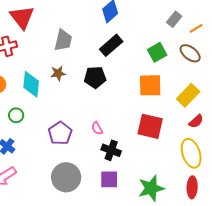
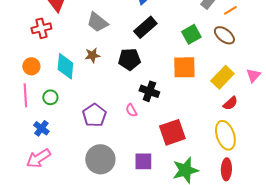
gray trapezoid: (63, 40) -> (97, 22), turned 115
red square: (150, 126) -> (172, 132), moved, turned -32
black cross: (111, 150) -> (149, 91), moved

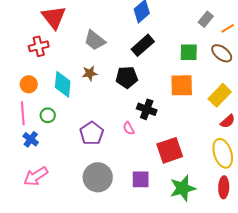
green square: (191, 34) -> (189, 52), turned 30
blue cross: (41, 128) -> (31, 139), moved

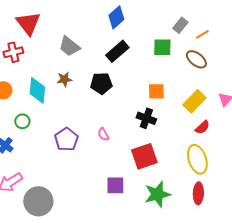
green square: (189, 52) -> (162, 47), moved
orange square: (182, 85) -> (156, 91), size x0.7
black cross: (147, 109) -> (146, 118), moved
gray circle: (98, 177) -> (38, 201), moved

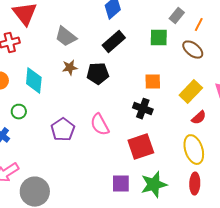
orange line: (202, 34) -> (199, 25), turned -32
brown star: (64, 79) -> (70, 68), moved
pink semicircle: (103, 134) -> (100, 125), size x1.6
purple square: (115, 185) -> (121, 184), moved

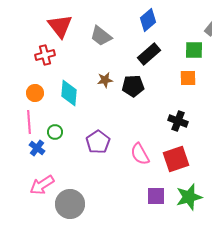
gray trapezoid: (66, 37) -> (101, 36), moved
orange square: (153, 82) -> (188, 78), moved
green circle: (19, 112) -> (55, 132), moved
pink semicircle: (100, 125) -> (140, 154), moved

